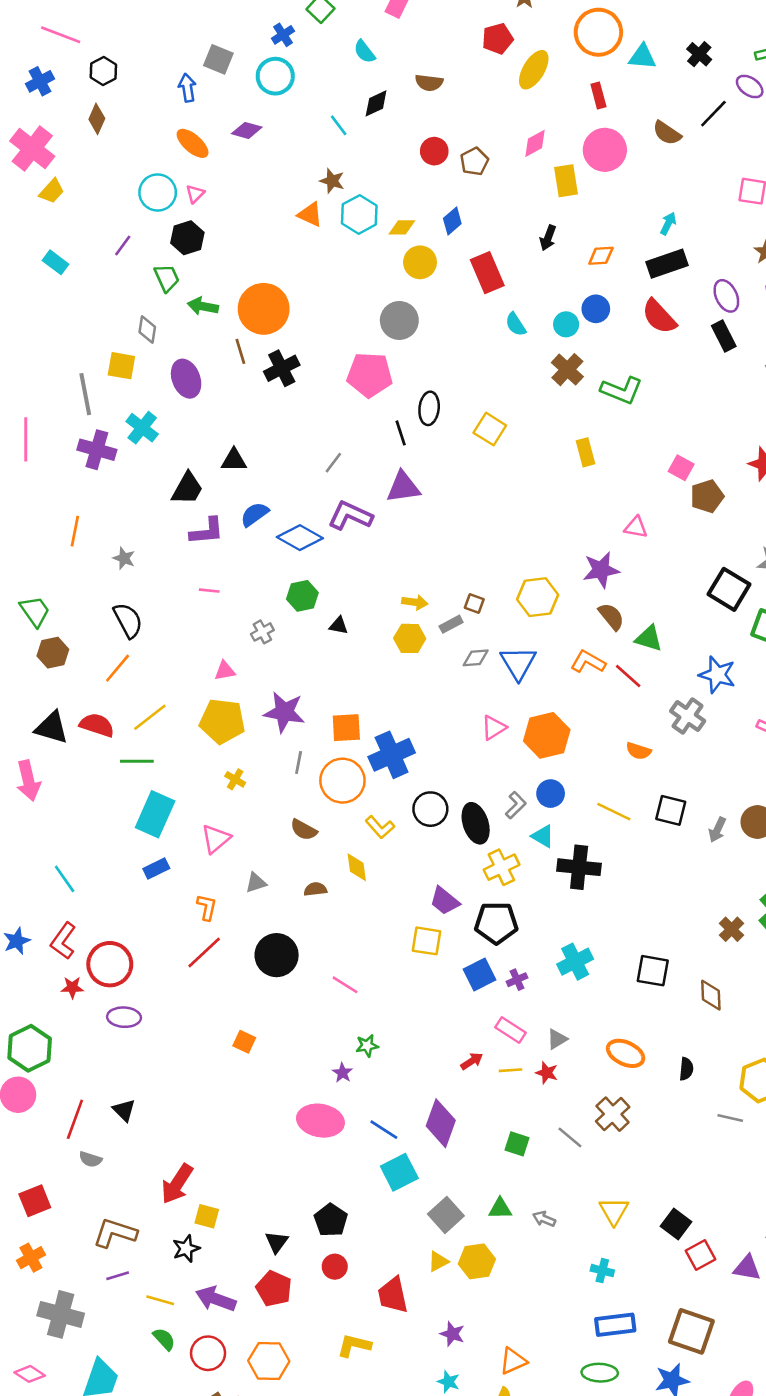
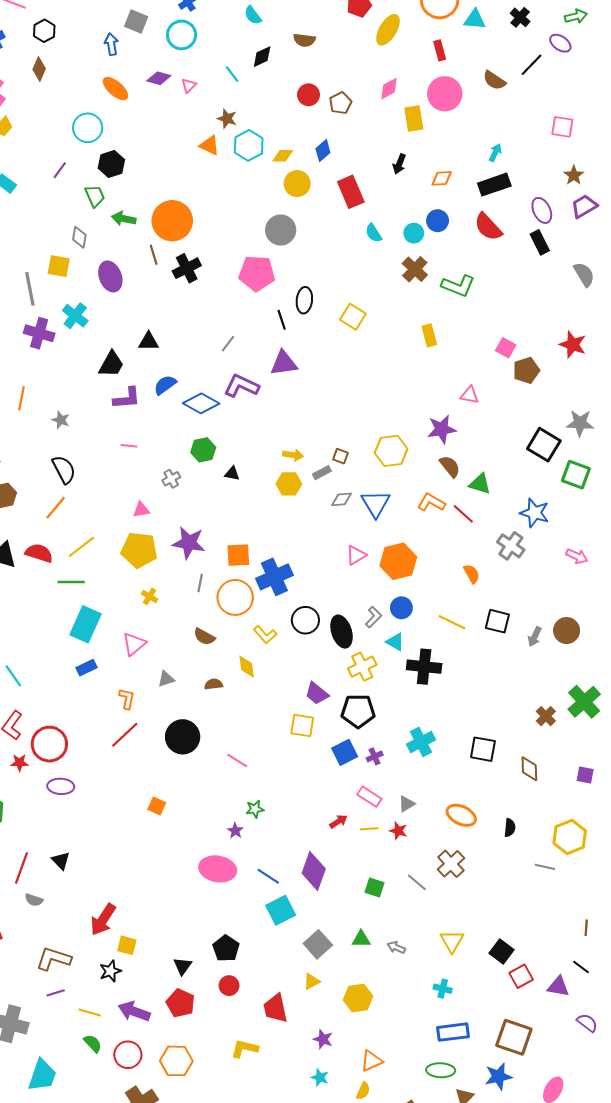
pink triangle: (195, 194) -> (189, 86), moved
orange semicircle: (638, 751) -> (472, 574), turned -138
yellow hexagon: (477, 1261) -> (358, 998), moved

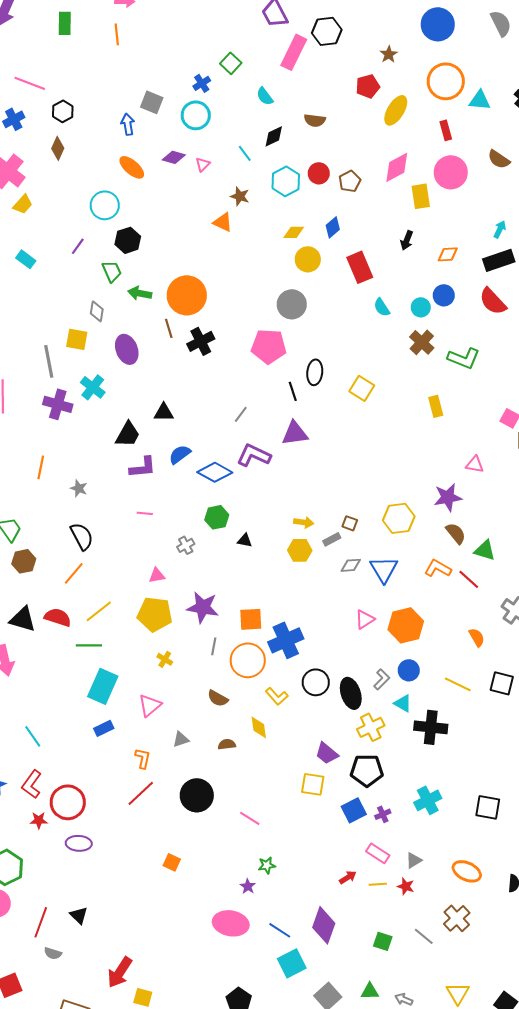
pink diamond: (389, 89) -> (397, 167), size x1.4
cyan hexagon: (249, 145) -> (286, 181), moved

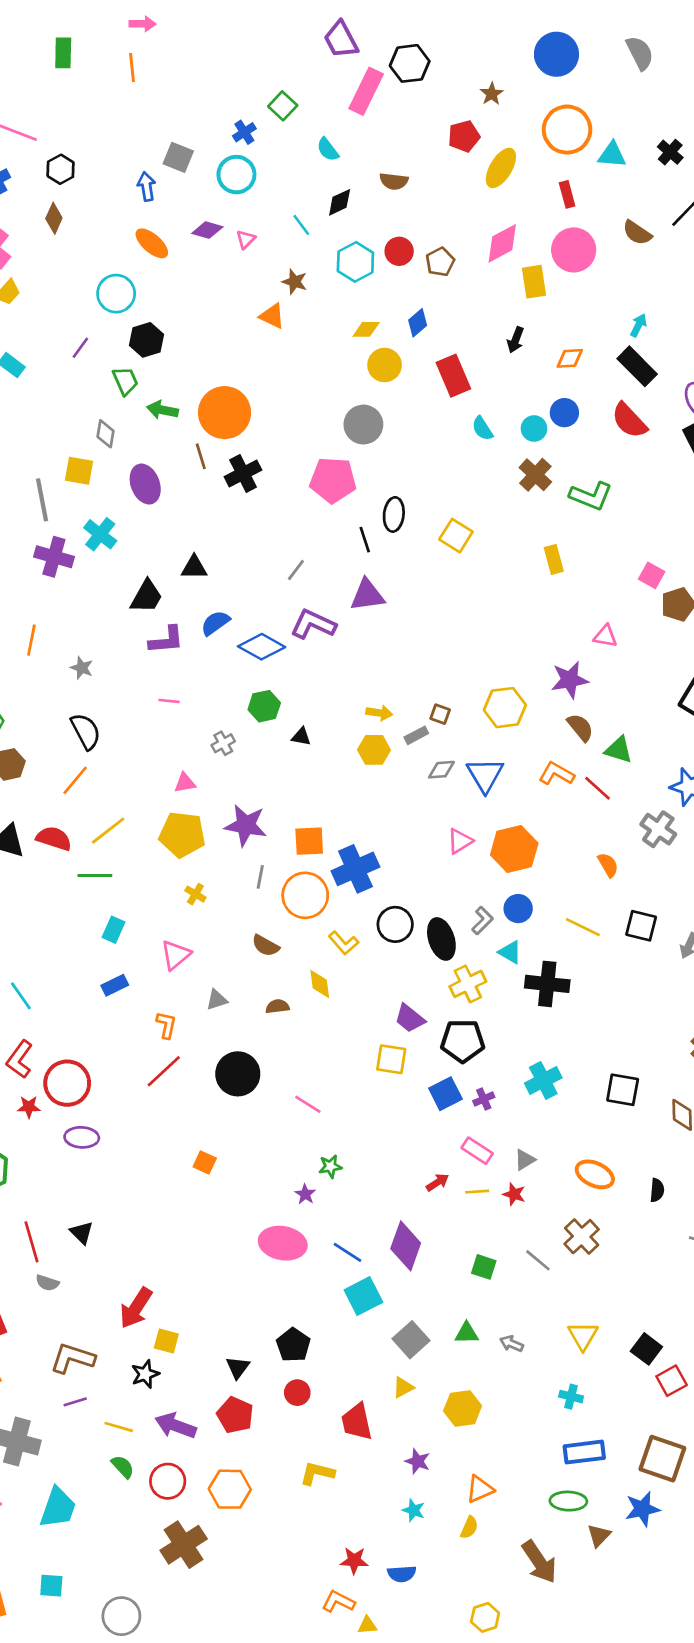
black rectangle: (499, 260) -> (637, 366), turned 64
cyan rectangle: (103, 686) -> (113, 930), size x0.6
red line: (41, 922) -> (31, 1242), turned -36

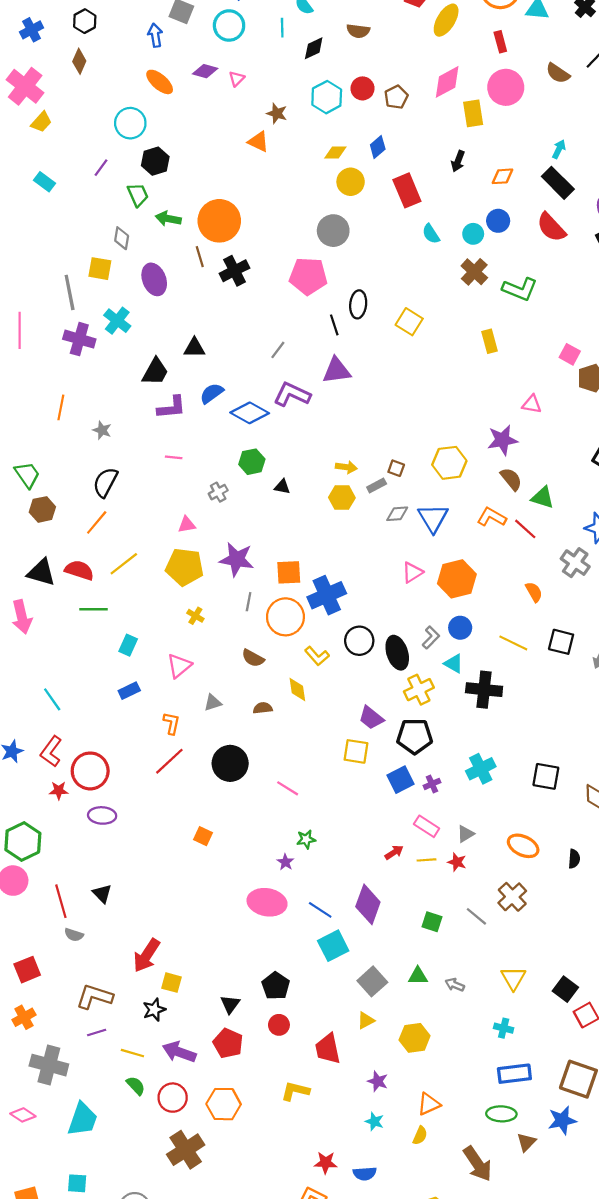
cyan line: (301, 225) -> (282, 28), moved, turned 36
black semicircle: (86, 731) -> (105, 482), turned -124
green line: (95, 875) -> (93, 609), moved

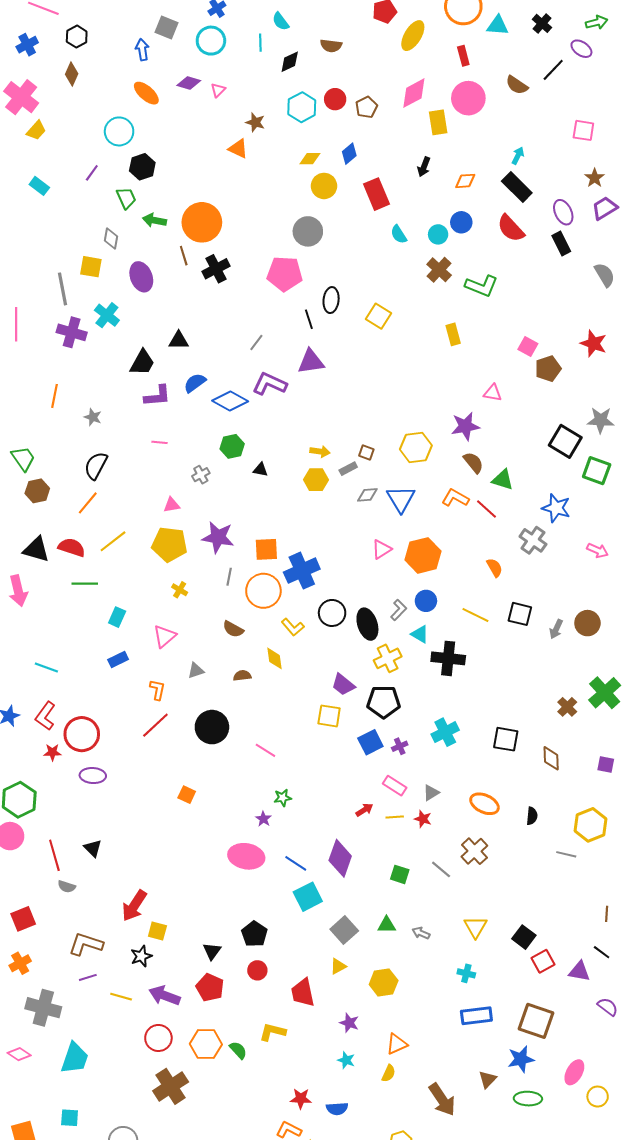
cyan line: (52, 699) -> (46, 667), turned -35
green semicircle: (136, 1086) -> (238, 1050), moved
green ellipse: (501, 1114) -> (528, 1099), moved

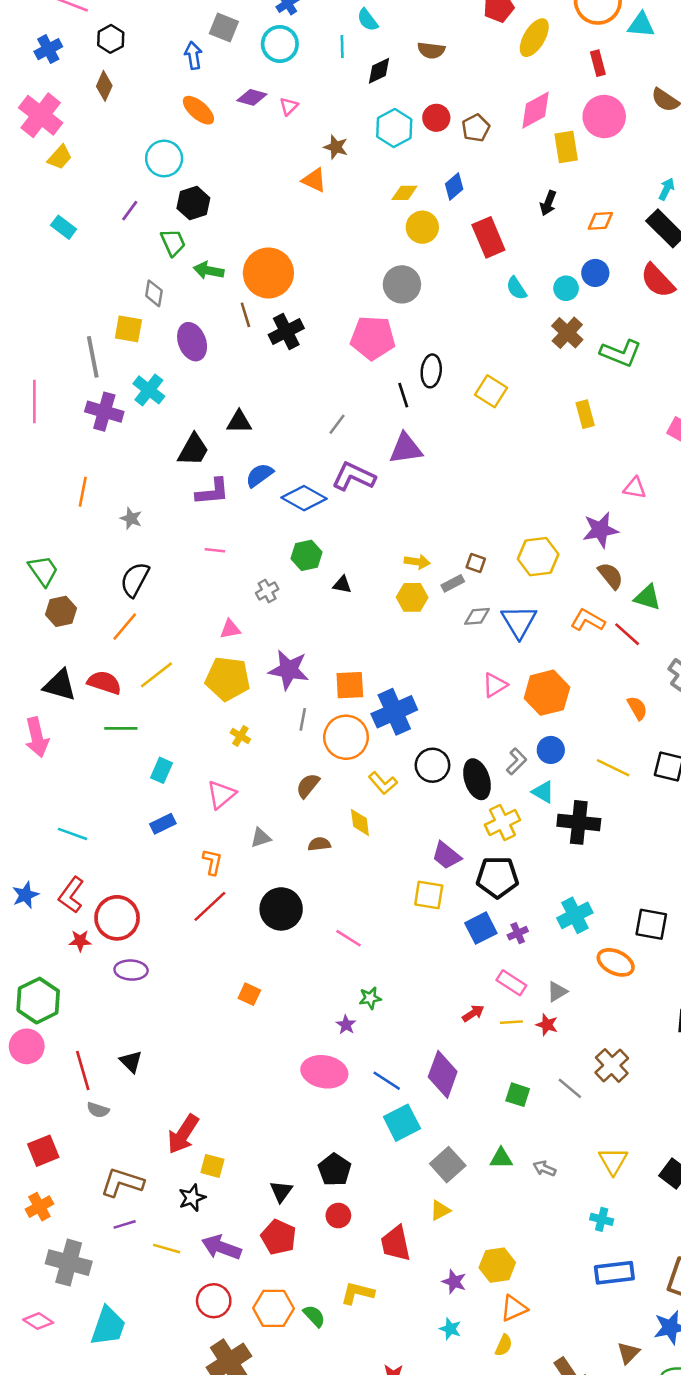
brown semicircle: (233, 629) -> (308, 786), turned 100
orange ellipse: (485, 804) -> (616, 962), moved
yellow hexagon: (384, 982) -> (497, 1265), moved

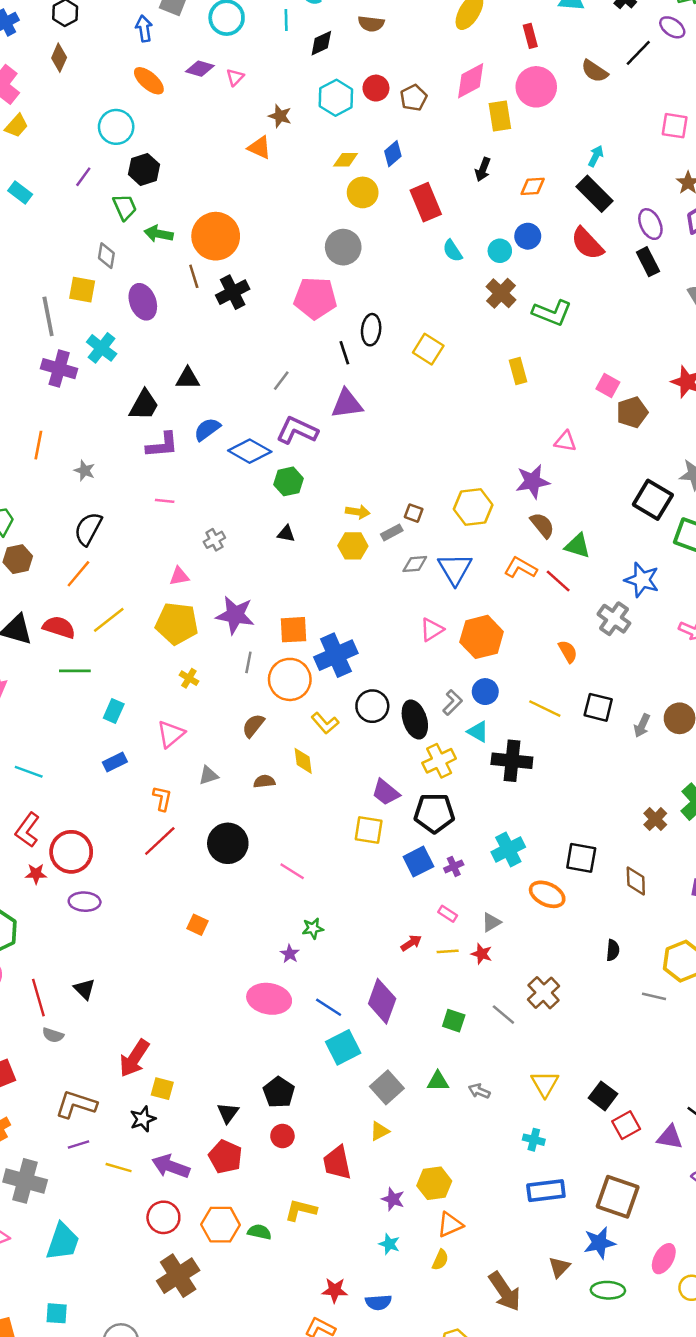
green hexagon: (307, 555) -> (289, 481), moved
pink rectangle: (511, 983) -> (448, 914), size x0.7
green semicircle: (314, 1316) -> (259, 1232), turned -35

